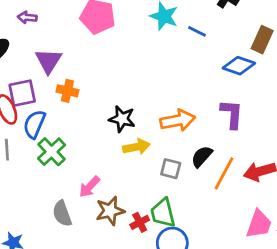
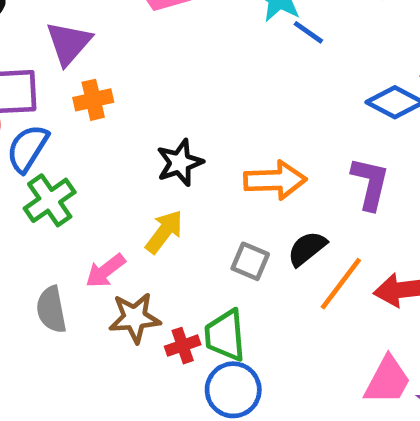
blue line: (197, 31) -> (308, 32), moved
orange cross: (67, 91) -> (93, 100), turned -35
black star: (122, 119) -> (180, 163), turned 30
yellow arrow: (136, 147) -> (164, 232), moved, turned -50

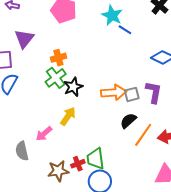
orange cross: (93, 100) -> (58, 58), moved
green cross: (50, 200) -> (56, 78), moved
gray square: (250, 261) -> (132, 94), moved, turned -35
brown star: (135, 318) -> (58, 171), moved

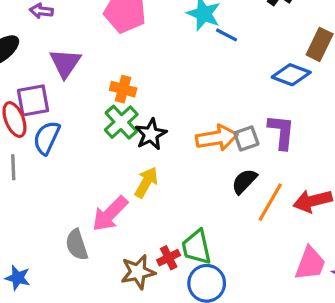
orange cross: (58, 58) -> (123, 89), turned 35
pink arrow: (44, 134) -> (110, 214), size x1.4

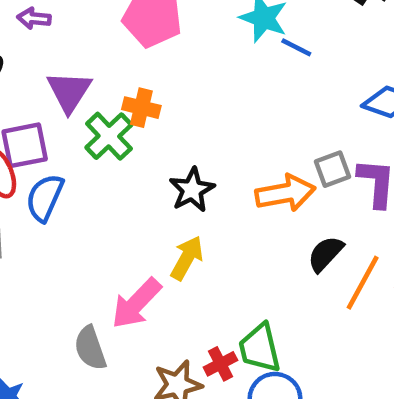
orange cross: (123, 89) -> (141, 108), moved
green cross: (121, 122) -> (109, 136), moved
gray square: (246, 138) -> (332, 169), moved

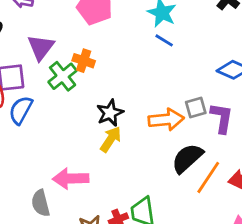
blue line: (296, 47) -> (164, 40), moved
black semicircle: (325, 254) -> (187, 158), size x1.4
yellow arrow: (187, 258) -> (111, 139), moved
pink arrow: (136, 303) -> (71, 179), turned 40

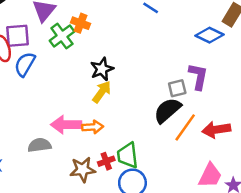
gray square: (196, 107) -> (177, 88), moved
orange arrow: (166, 120) -> (93, 127), moved, size x0.7
gray semicircle: (41, 203) -> (39, 145), turned 95

